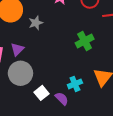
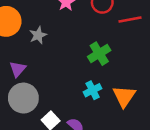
cyan cross: (75, 84) -> (93, 90), moved

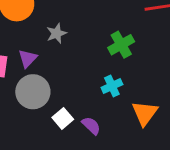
gray star: (38, 35) -> (56, 33), moved
orange triangle: (124, 96) -> (145, 113), moved

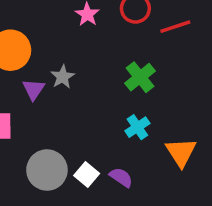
purple triangle: (28, 59) -> (34, 89), moved
gray circle: (33, 92) -> (47, 170), moved

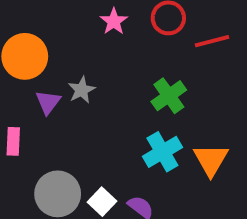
cyan cross: (137, 127) -> (162, 152), size x1.4
orange triangle: (181, 152) -> (211, 160), moved

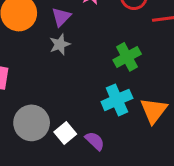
purple triangle: (48, 102) -> (61, 17), moved

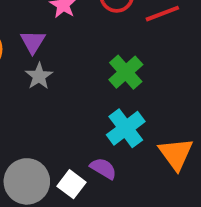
orange triangle: (154, 111) -> (176, 154), moved
purple semicircle: (95, 141) -> (103, 168), moved

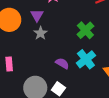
purple semicircle: (103, 168) -> (62, 63), moved

